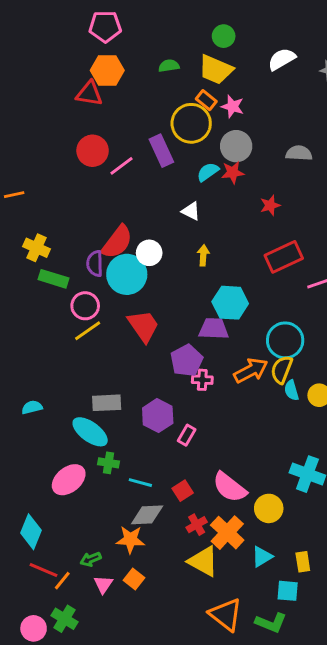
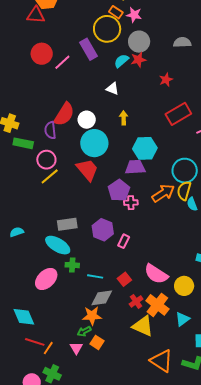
cyan circle: (127, 274) -> (94, 143), moved
cyan diamond: (31, 532) -> (24, 317), turned -40
green arrow: (91, 559) -> (84, 331), moved

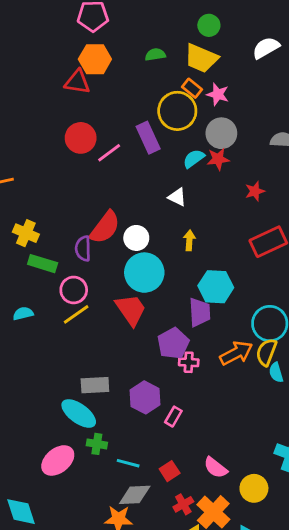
purple trapezoid: (135, 167) -> (200, 312), turned 85
cyan semicircle: (17, 232) -> (23, 313), moved
pink semicircle: (156, 274) -> (216, 468), size x0.7

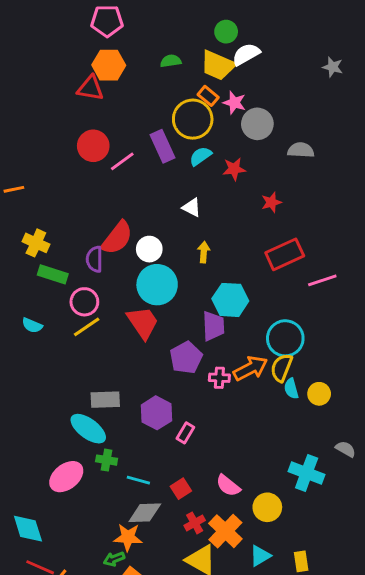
white semicircle: (266, 48) -> (246, 54), moved
gray circle: (221, 133) -> (257, 124), moved
cyan semicircle: (194, 159) -> (200, 156), moved
cyan semicircle: (23, 313) -> (32, 325), turned -144
pink cross: (189, 362) -> (219, 378), moved

